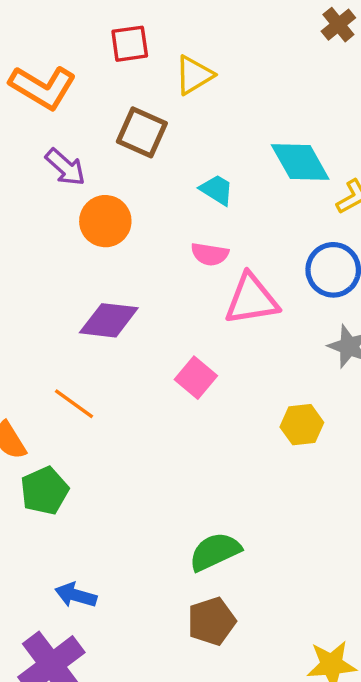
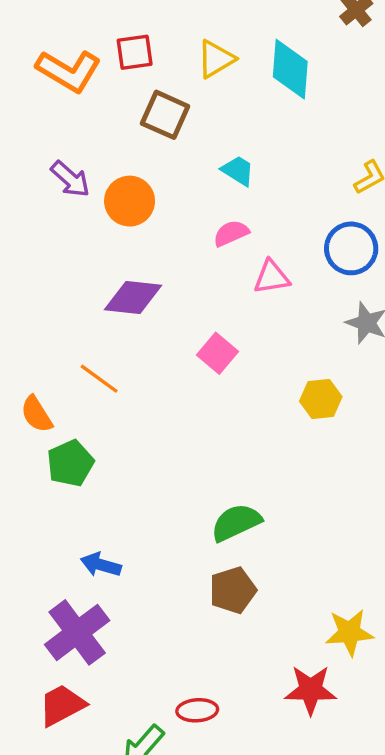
red square: (130, 44) -> (135, 52), moved
cyan diamond: (300, 162) -> (290, 69), moved, turned 34
purple arrow: (65, 167) -> (70, 179), moved
pink semicircle: (210, 254) -> (231, 233), turned 147
pink triangle: (251, 299) -> (272, 277), size x0.7

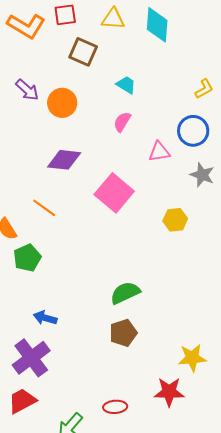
yellow triangle: (216, 59) -> (113, 19), turned 35
pink semicircle: (231, 233) -> (122, 122), turned -35
pink triangle: (272, 277) -> (159, 152), moved
pink square: (218, 353) -> (114, 193), size x1.6
red ellipse: (197, 710) -> (115, 407), moved

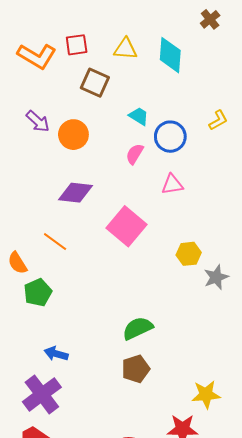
blue circle: (193, 131) -> (170, 137), moved
gray star: (202, 175) -> (216, 277), moved, turned 30

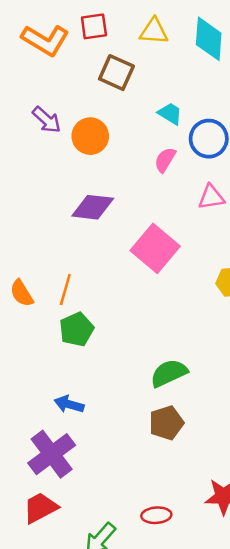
orange line: (55, 242) -> (65, 290), moved, turned 70
green pentagon: (38, 293) -> (77, 329), moved

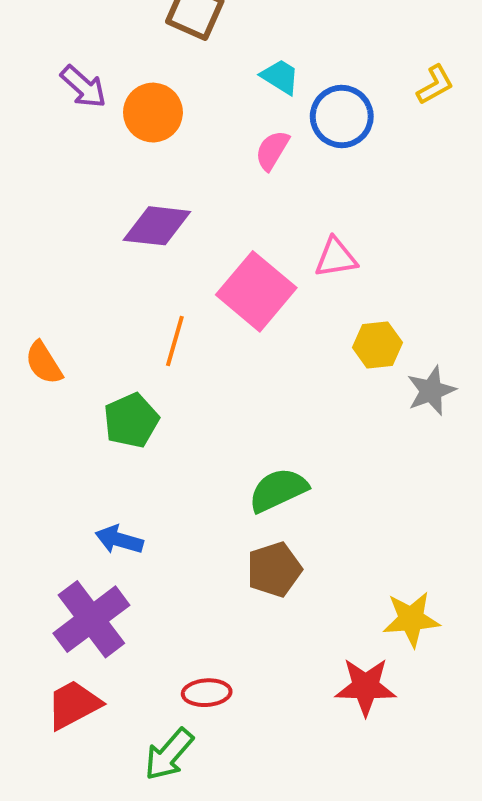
pink triangle: (211, 197) -> (336, 258), moved
orange line: (65, 290) -> (175, 341), moved
red ellipse: (156, 515) -> (207, 693), moved

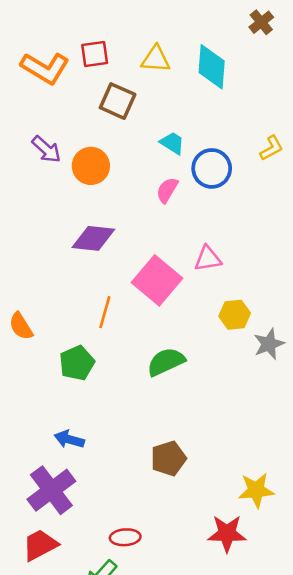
green semicircle: (278, 490) -> (166, 362), moved

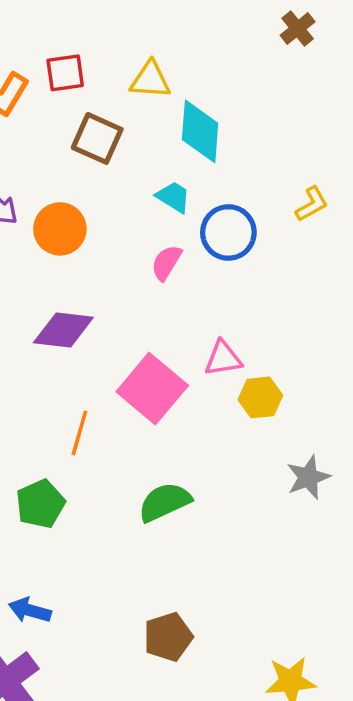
cyan diamond: (212, 67) -> (200, 131), moved
yellow hexagon: (235, 315) -> (260, 397), moved

